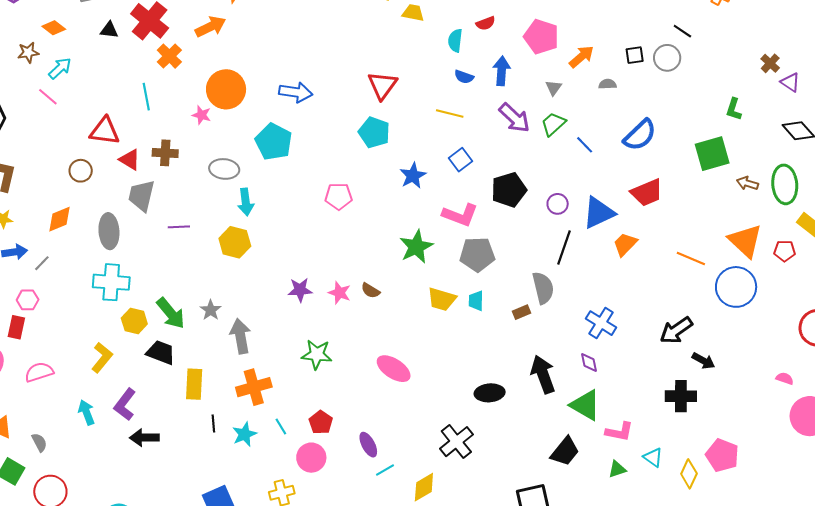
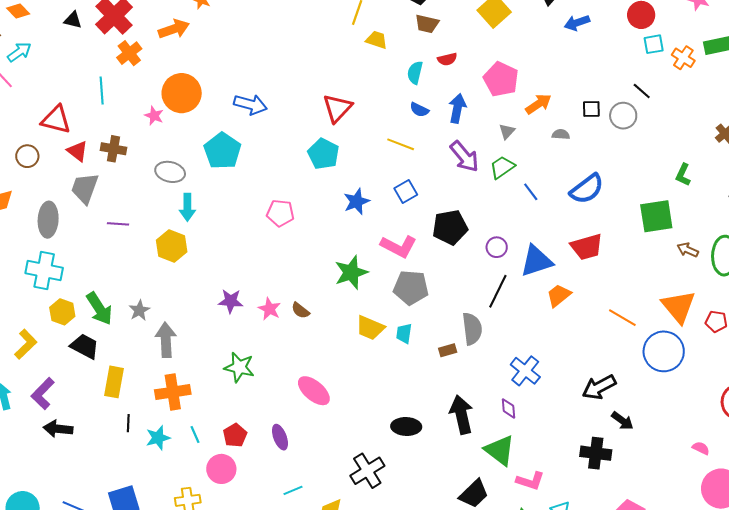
purple ellipse: (368, 445) -> (280, 437), moved

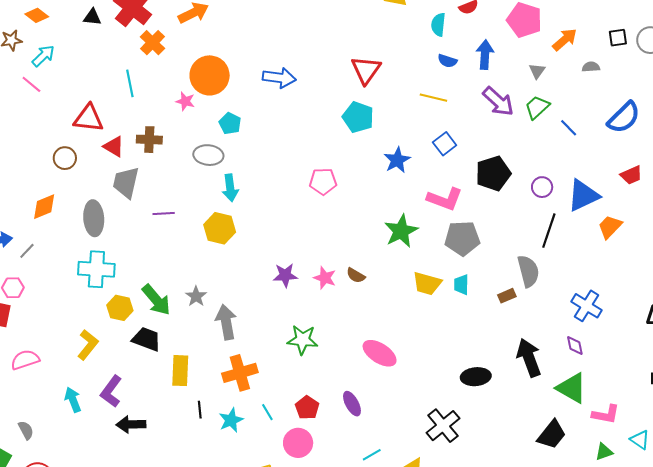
cyan pentagon: (222, 151) -> (230, 123), moved, size x0.6
red trapezoid: (587, 247) -> (631, 175), size x0.7

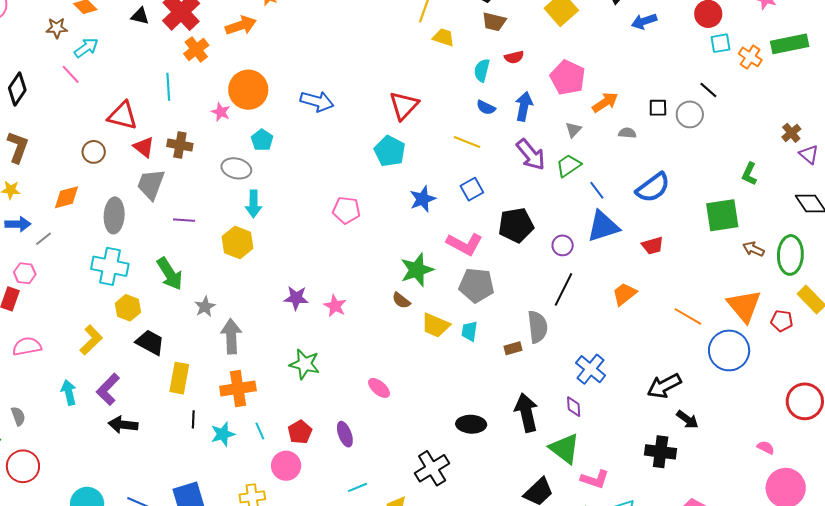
blue triangle: (583, 196) -> (603, 226), moved
brown semicircle: (356, 275) -> (401, 300), moved
green arrow: (156, 300) -> (170, 274), moved
pink ellipse: (380, 353) -> (379, 388), size x0.7

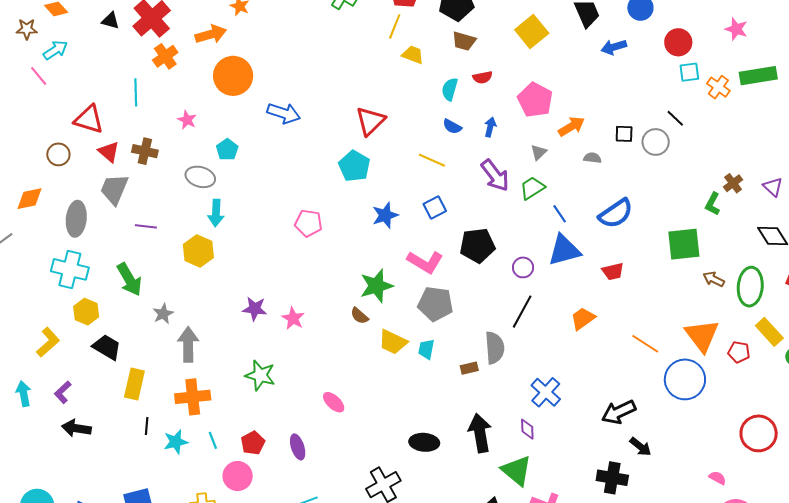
orange circle: (248, 90) -> (233, 76), moved
blue arrow: (524, 106) -> (490, 127), size x0.7
brown cross: (791, 133) -> (733, 183), moved
purple L-shape: (108, 389) -> (63, 392), size x0.7

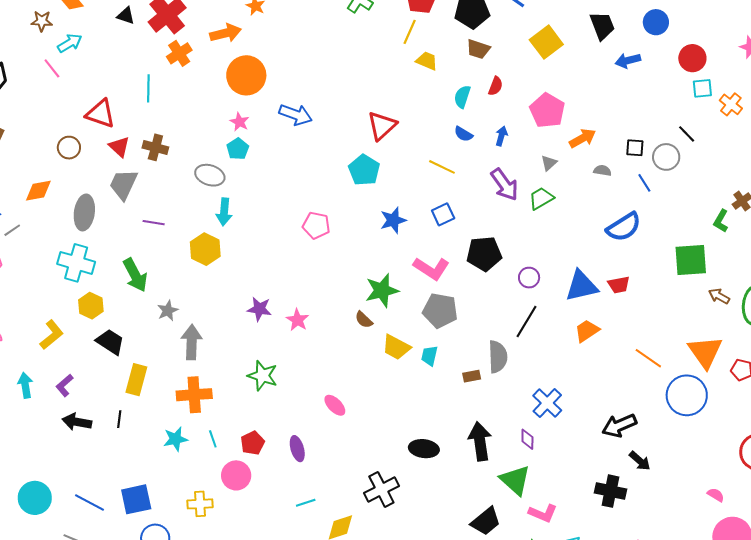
red semicircle: (483, 77) -> (496, 86), turned -60
pink star: (187, 120) -> (239, 122), moved
blue line: (560, 214) -> (644, 183), moved
blue triangle: (564, 250) -> (581, 286), moved
black line: (147, 426) -> (119, 419), moved

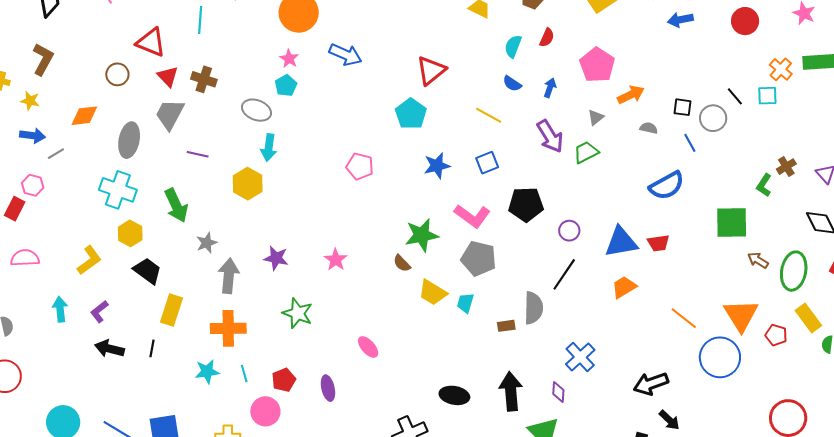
cyan square: (702, 88) -> (767, 96), moved
purple star: (259, 309) -> (276, 258), moved

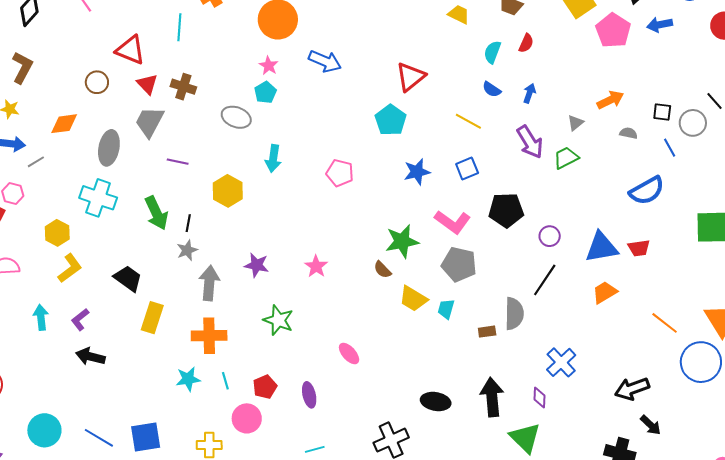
pink pentagon: (597, 65) -> (613, 30), moved
cyan arrow: (269, 148) -> (273, 158), moved
yellow hexagon: (130, 233) -> (57, 233), moved
black line: (152, 348) -> (188, 223), moved

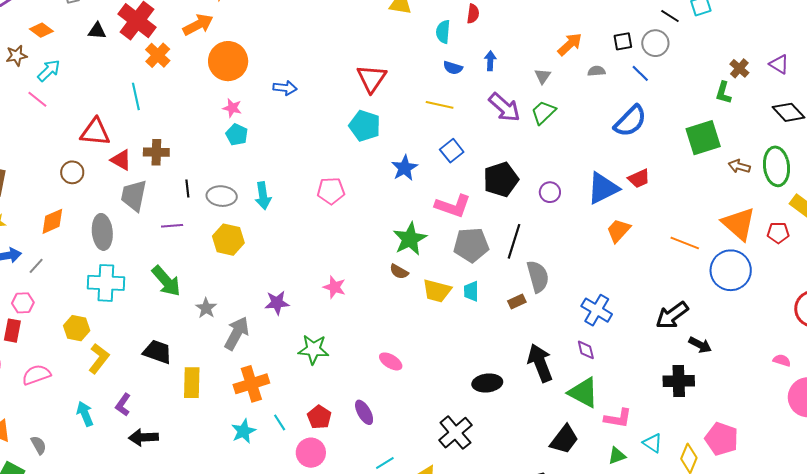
blue arrow: (325, 61) -> (285, 88), size x0.7
gray ellipse: (236, 117) -> (222, 196), moved
black line: (188, 223) -> (187, 188), moved
black line: (545, 280) -> (514, 241), moved
gray arrow: (209, 283) -> (237, 333), turned 40

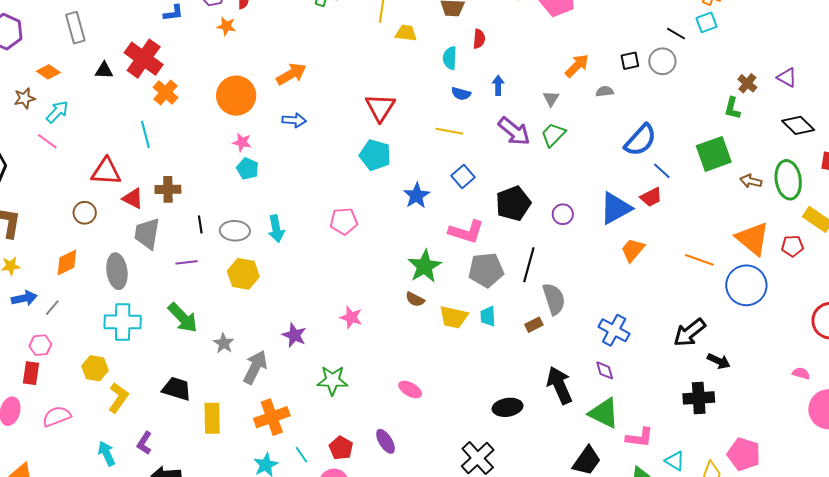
orange arrow: (198, 25) -> (291, 74), moved
blue line: (640, 73) -> (662, 171), moved
purple star: (277, 303) -> (294, 335), turned 30

